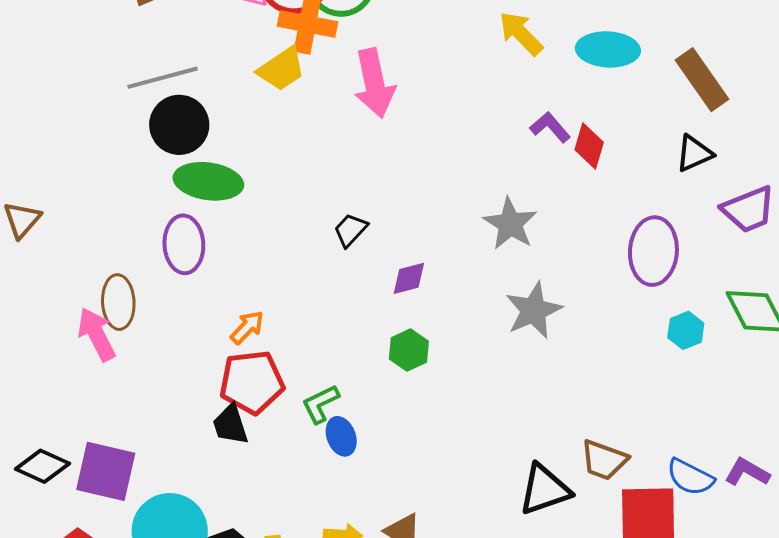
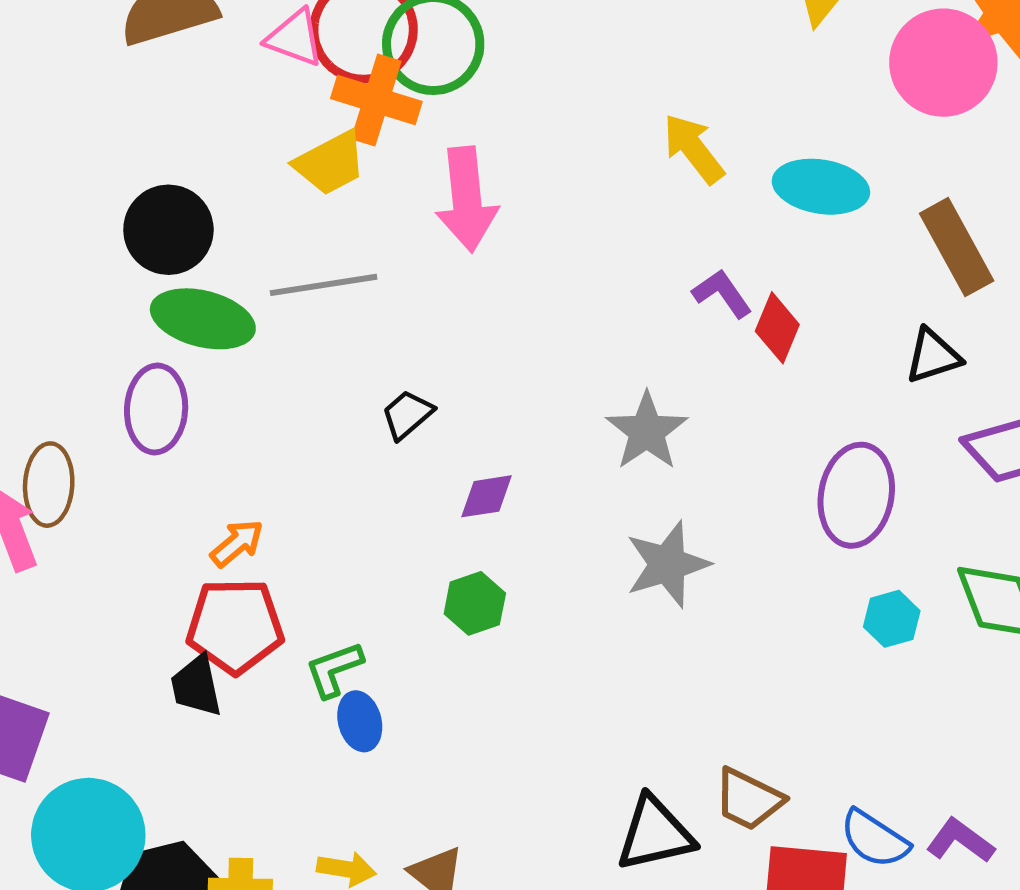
gray line: (163, 78) -> (324, 285), moved

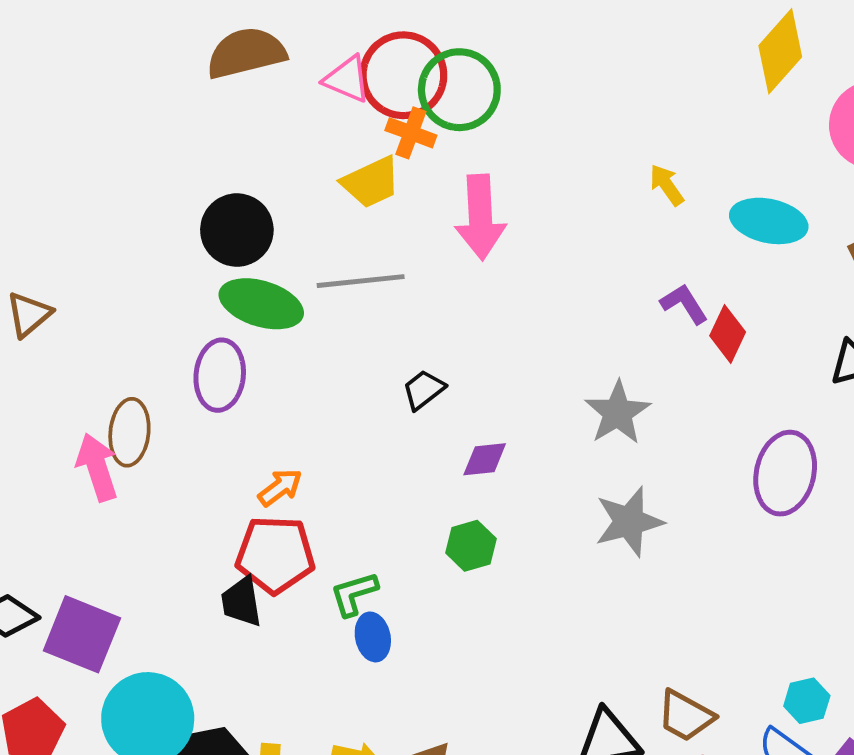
orange cross: (376, 100) -> (411, 133), size x0.7
yellow arrow: (694, 149) -> (667, 185), size x0.7
cyan hexagon: (892, 619) -> (807, 701), moved

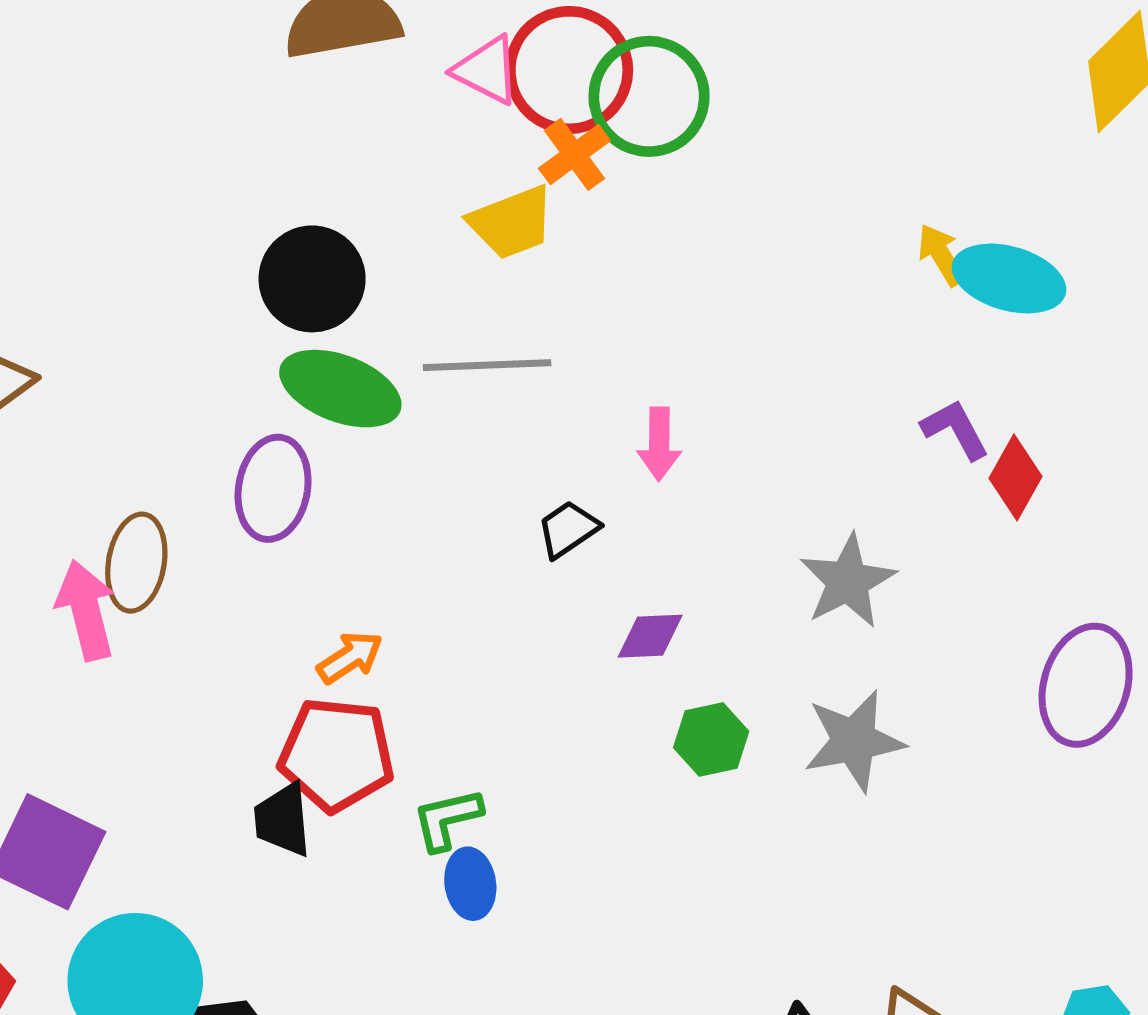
orange cross: (411, 133) -> (574, 154), turned 30
pink arrow: (480, 217) -> (659, 444), moved, size x0.6
cyan ellipse: (769, 221) -> (1009, 278), moved
green hexagon: (471, 546) -> (711, 740), moved

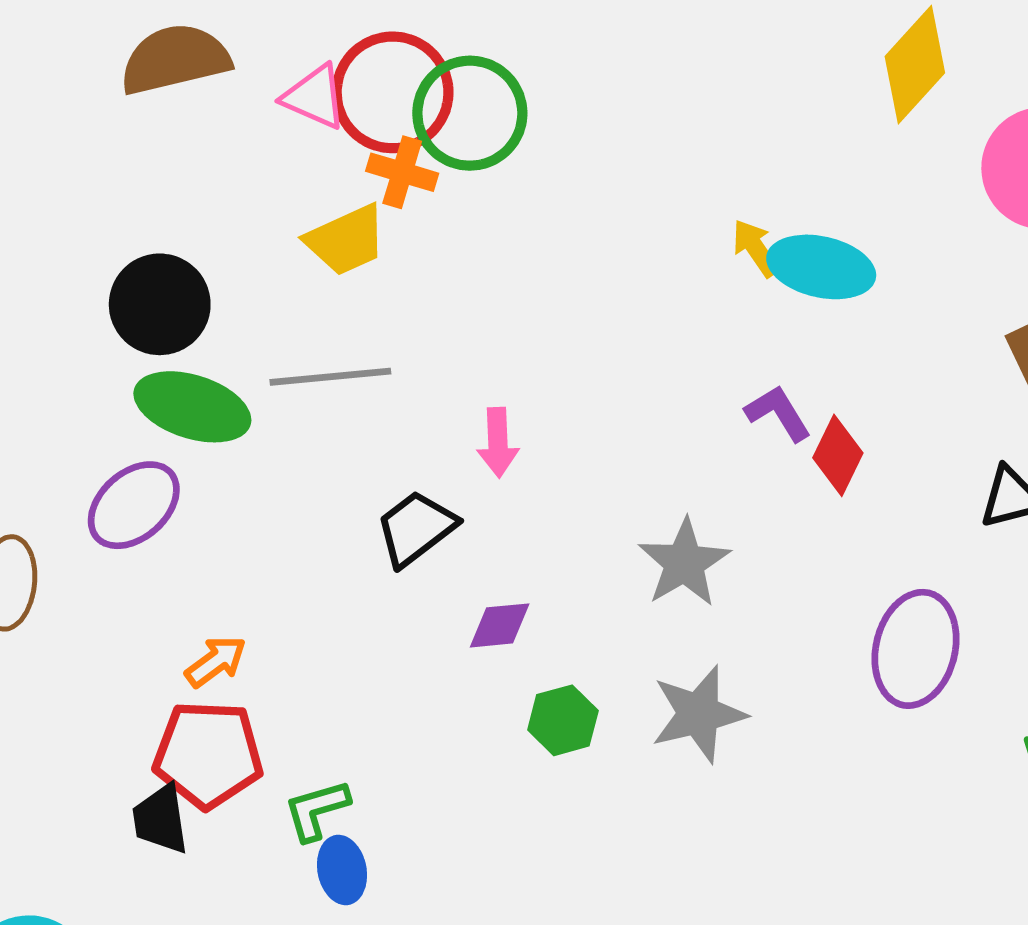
orange cross: (574, 154) -> (402, 172), turned -34
purple ellipse: (273, 488) -> (134, 505), turned 42
black trapezoid: (568, 529) -> (416, 528), size x1.4

